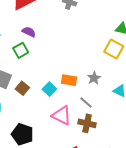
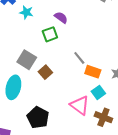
cyan square: (49, 89) -> (98, 92), moved
gray line: (86, 102) -> (79, 58), moved

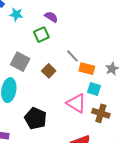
brown square: (45, 72) -> (49, 71), moved
cyan square: (98, 92) -> (94, 89), turned -32

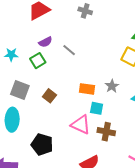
cyan star: (16, 14) -> (11, 55), moved
purple semicircle: (51, 17) -> (45, 42), turned 128
gray line: (72, 56) -> (69, 50), moved

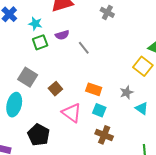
cyan star: (11, 55) -> (35, 24), moved
green square: (38, 61) -> (40, 42), moved
gray star: (112, 86) -> (127, 92), moved
pink triangle: (81, 125) -> (72, 113), moved

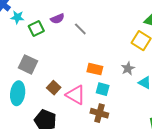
cyan star: (35, 24) -> (17, 17), moved
brown square: (55, 89) -> (54, 88), moved
brown cross: (104, 135) -> (99, 113), moved

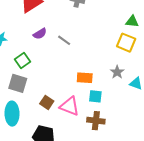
green square: (36, 28) -> (23, 60), moved

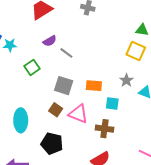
gray line: (64, 40) -> (66, 53), moved
gray square: (18, 83) -> (64, 86), moved
cyan square: (95, 96) -> (112, 103), moved

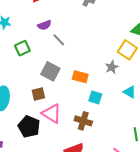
gray star: (126, 80) -> (112, 67), moved
brown square: (56, 110) -> (38, 94), turned 32
pink triangle: (78, 114) -> (52, 114), moved

